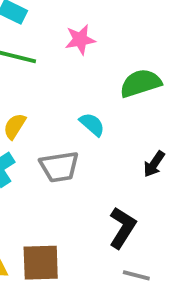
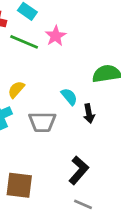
pink star: (80, 40) -> (56, 36), moved, turned -30
black arrow: (154, 164) -> (89, 114), moved, turned -54

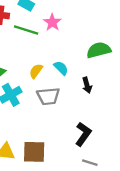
yellow semicircle: (16, 89) -> (36, 71), moved
cyan semicircle: (69, 97) -> (61, 68), moved

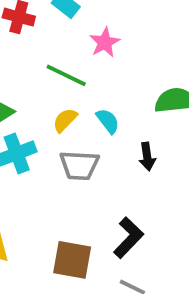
green line: (26, 30) -> (66, 75), moved
brown square: (34, 152) -> (72, 260), moved

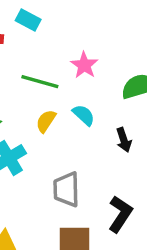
pink star: (105, 42) -> (84, 65), moved
gray trapezoid: (79, 165) -> (66, 189), moved, turned 96

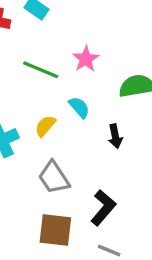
yellow semicircle: (46, 121) -> (45, 126), moved
gray trapezoid: (66, 189) -> (54, 177), turned -39

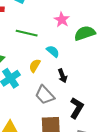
pink star: (86, 59) -> (62, 20), moved
black arrow: (115, 136) -> (62, 76), moved

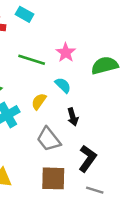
pink star: (62, 20) -> (66, 53), moved

